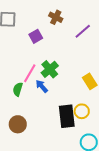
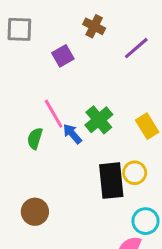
green cross: (50, 69) -> (99, 120), moved
pink line: (30, 73) -> (54, 114), turned -60
brown circle: (18, 124) -> (35, 212), moved

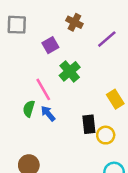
green cross: (99, 120) -> (70, 71), moved
blue arrow: (72, 134) -> (48, 113), moved
black rectangle: (111, 181) -> (89, 124), moved, size x0.7

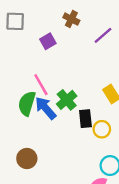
green cross: (70, 71) -> (67, 100), moved
green semicircle: (29, 109) -> (27, 103), size x1.5
blue arrow: (48, 113) -> (46, 108), size x1.5

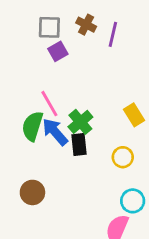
gray square: (15, 21) -> (49, 27), moved
purple line: (103, 35) -> (113, 34), moved, turned -36
black rectangle: (85, 119) -> (79, 144), moved

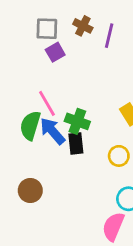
green cross: (80, 122) -> (77, 121), turned -30

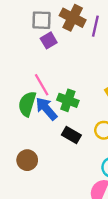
brown cross: (83, 26) -> (73, 18), size x1.5
black rectangle: (76, 143) -> (71, 135), moved, turned -54

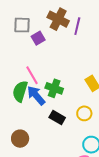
gray square: (42, 20) -> (22, 25), moved

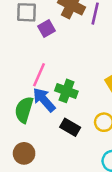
pink line: (32, 75) -> (39, 75), turned 54
green semicircle: (20, 91) -> (24, 110), moved

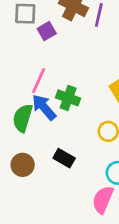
black rectangle: (70, 127) -> (64, 158), moved

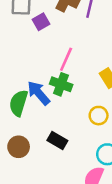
pink line: (39, 81) -> (66, 59), moved

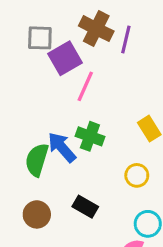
purple square: (41, 22) -> (65, 58), size x1.5
pink line: (66, 59) -> (85, 86), moved

